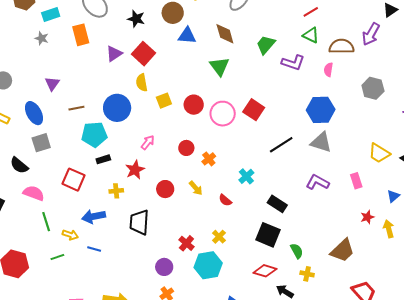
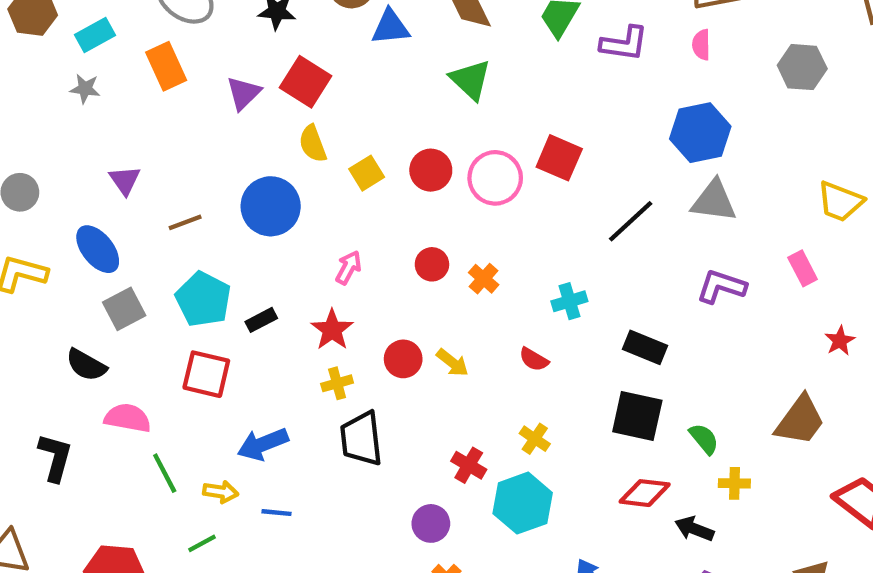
cyan pentagon: (94, 134) -> (203, 299), moved, turned -30
cyan cross: (246, 176) -> (569, 301), turned 35
yellow arrow: (196, 188) -> (452, 363), moved
yellow cross: (116, 191) -> (337, 383), moved

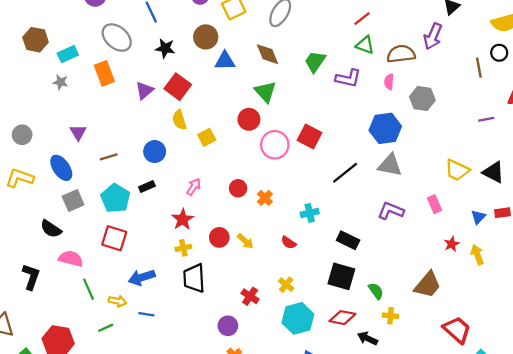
gray hexagon: (802, 67) -> (422, 99), moved
red circle: (431, 170) -> (249, 119), moved
blue circle: (271, 206) -> (155, 152), size x0.7
black rectangle: (261, 320) -> (147, 186), moved
cyan hexagon: (523, 503) -> (298, 318), moved

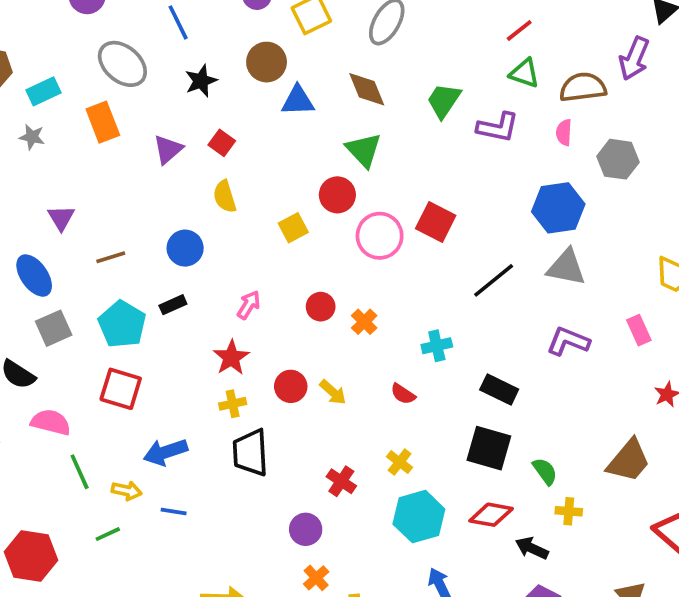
black star: (165, 48) -> (201, 81), turned -30
red square: (178, 87) -> (222, 143), size x0.6
yellow square: (207, 137) -> (293, 228), moved

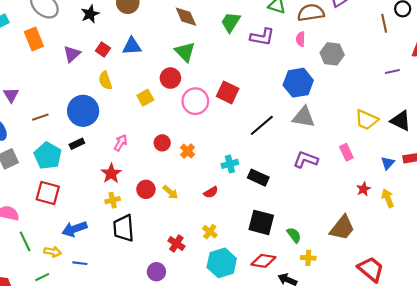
blue triangle: (298, 101) -> (132, 46), moved
blue circle: (185, 248) -> (83, 111), size x1.5
black rectangle: (499, 390) -> (258, 178), moved
red semicircle: (403, 394) -> (211, 192), turned -64

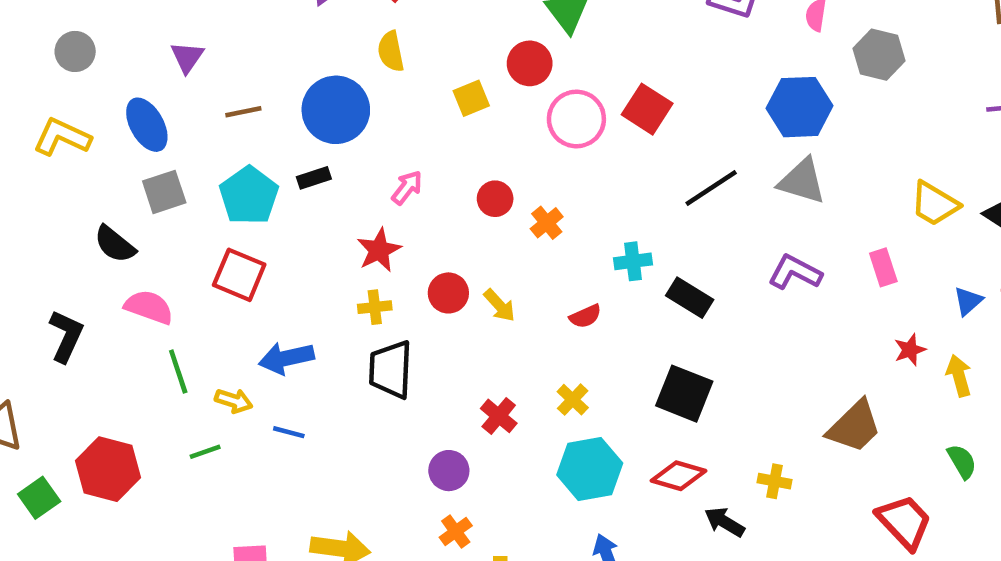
green semicircle: (294, 235) -> (962, 461), moved

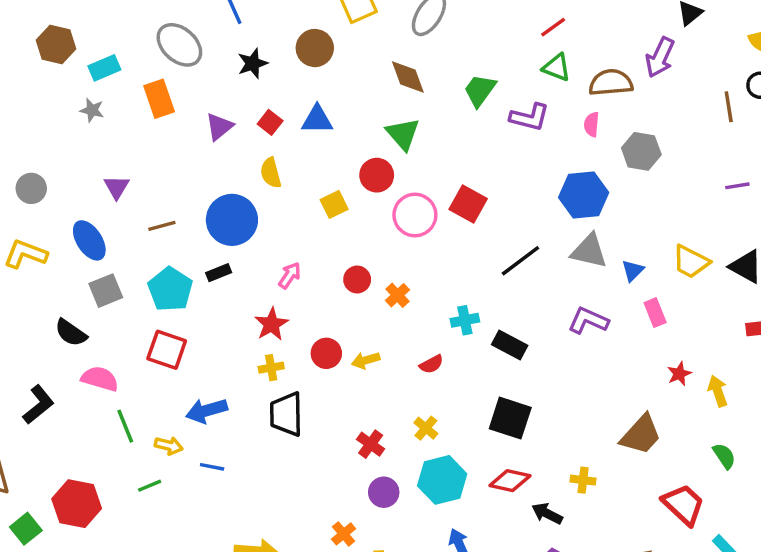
blue triangle: (968, 301) -> (633, 271), moved
yellow arrow: (499, 305) -> (366, 360), turned 120
black L-shape: (66, 336) -> (38, 405), turned 30
purple circle: (449, 471) -> (384, 492), moved

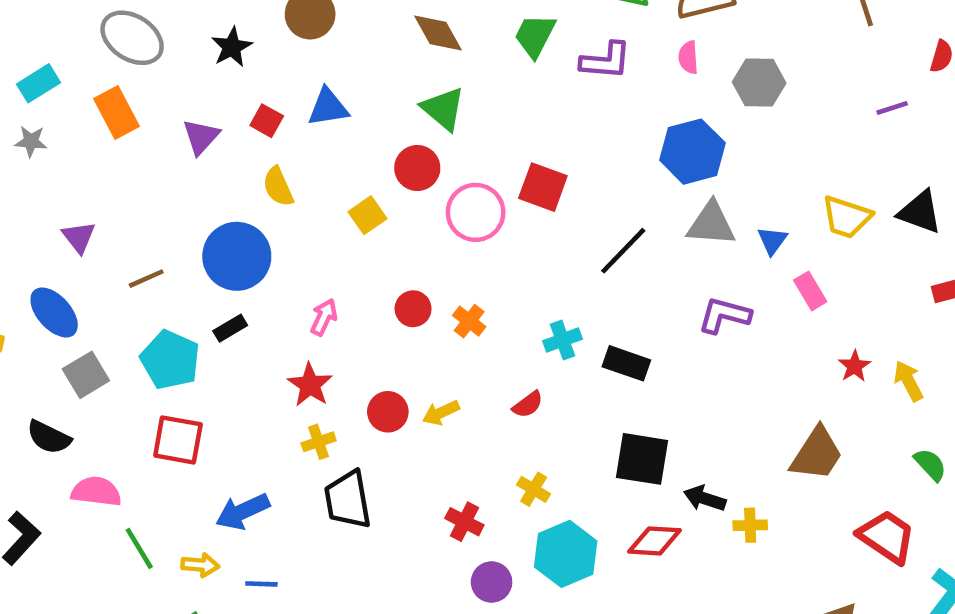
black arrow: (547, 513) -> (705, 498), moved

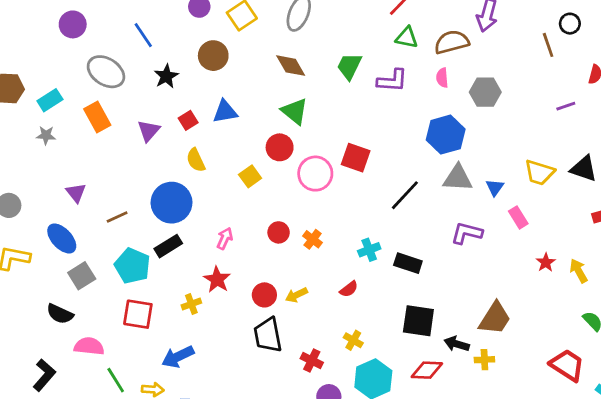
red square: (267, 121) -> (188, 120), turned 30
black rectangle: (230, 328) -> (168, 246), size x1.4
yellow cross: (319, 442) -> (191, 304), moved
brown trapezoid: (817, 454) -> (495, 318), moved
black trapezoid: (348, 500) -> (268, 335), moved

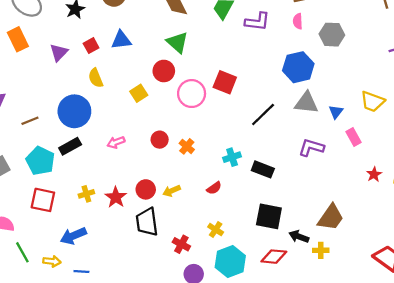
pink arrow: (225, 238) -> (116, 142), turned -138
red star: (217, 279) -> (116, 197), moved

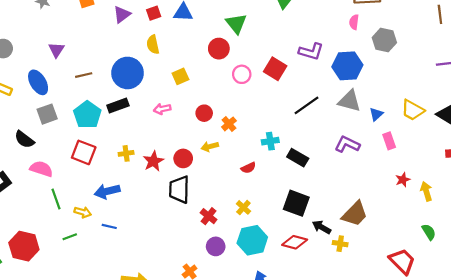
purple L-shape: (257, 22) -> (311, 51), moved
yellow square: (139, 93) -> (180, 76), moved
pink circle: (192, 94) -> (242, 74), size x0.7
yellow arrow: (172, 191) -> (210, 147), moved

